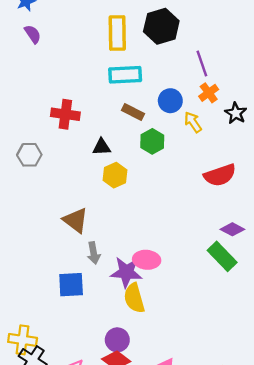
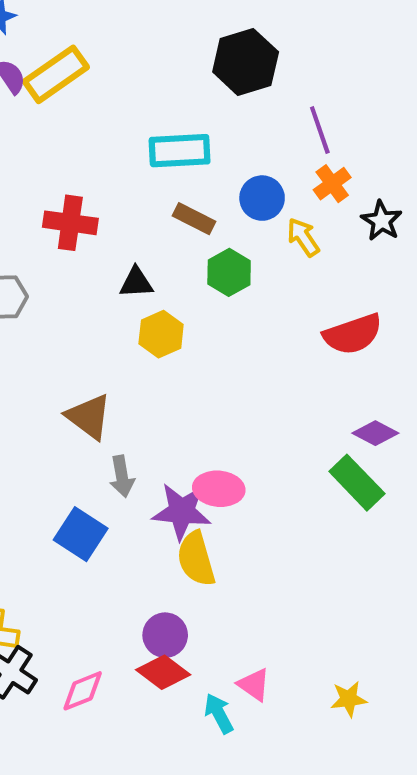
yellow rectangle: (117, 33) -> (56, 74), moved, turned 56
blue square: (71, 285) -> (81, 534), turned 36

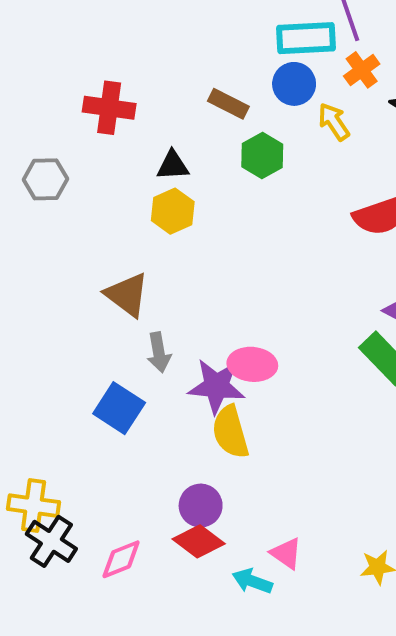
cyan rectangle: (180, 151) -> (306, 38), moved
yellow hexagon: (161, 334) -> (173, 211), moved
cyan arrow: (219, 713) -> (252, 581), turned -42

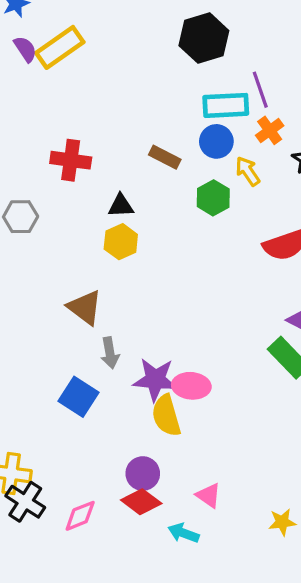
green hexagon: (262, 155) -> (213, 198), moved
pink ellipse: (252, 364) -> (191, 386), moved
pink triangle: (286, 553) -> (209, 495), moved

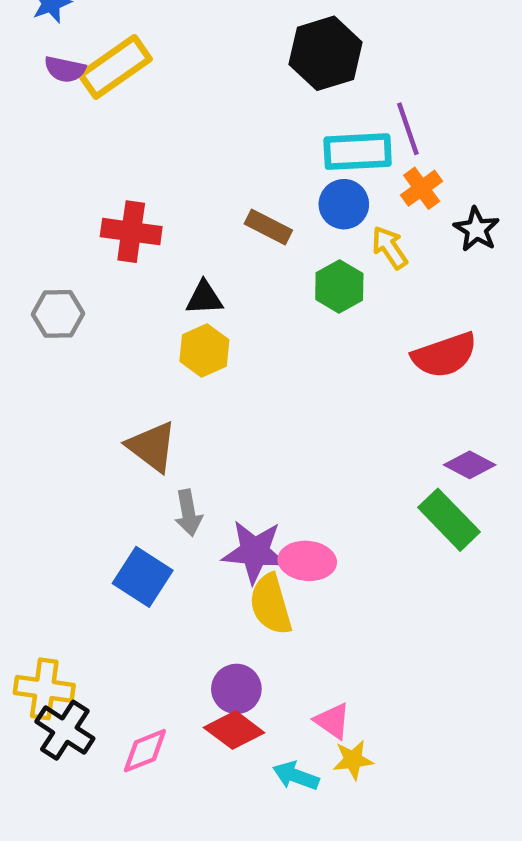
purple semicircle: (25, 49) -> (65, 69), turned 136
yellow star: (282, 522) -> (353, 760), moved

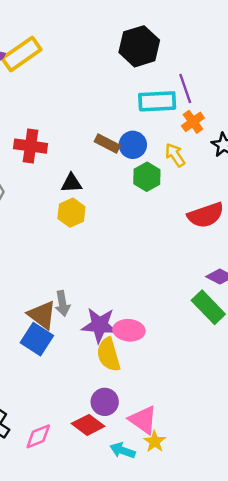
blue circle: (344, 204) -> (133, 145), moved
brown triangle: (152, 447) -> (42, 315), moved
purple circle: (236, 689) -> (105, 402), moved
pink triangle: (332, 721) -> (143, 420), size x1.4
yellow star: (353, 760) -> (155, 442), turned -30

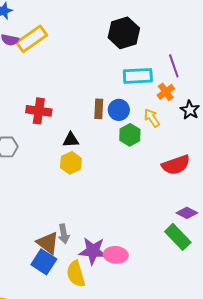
purple line: (185, 89) -> (174, 66), moved
brown rectangle: (107, 144) -> (99, 109), turned 66
yellow semicircle: (109, 355) -> (76, 274), moved

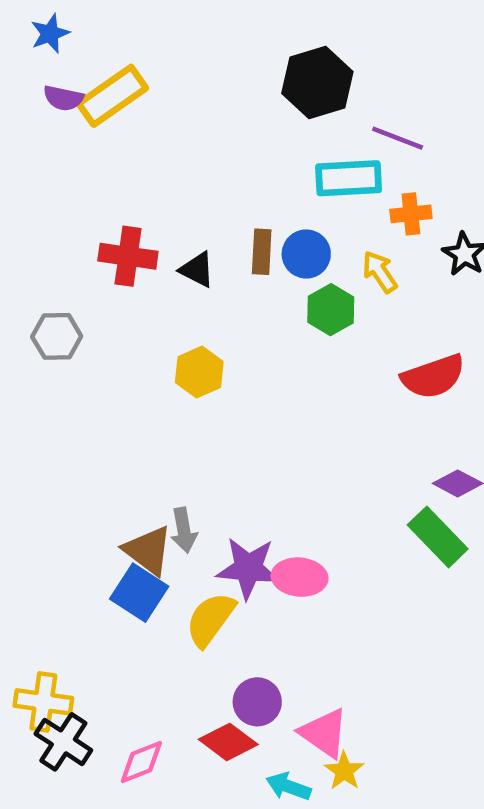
purple line: (174, 66) -> (398, 138), moved, turned -50
orange cross: (166, 92) -> (411, 214), turned 30
black triangle: (71, 140) -> (197, 270), moved, turned 30
yellow semicircle: (76, 274) -> (210, 619), turned 52

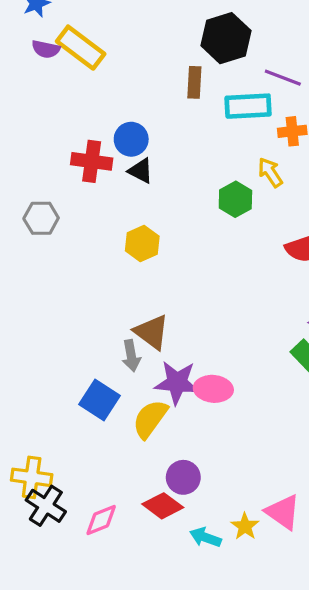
yellow rectangle: (112, 96) -> (81, 48), turned 72
brown rectangle: (262, 252) -> (194, 82), moved
blue circle: (306, 254) -> (131, 139), moved
brown triangle: (148, 550) -> (152, 332), moved
pink triangle: (324, 733) -> (283, 512), moved

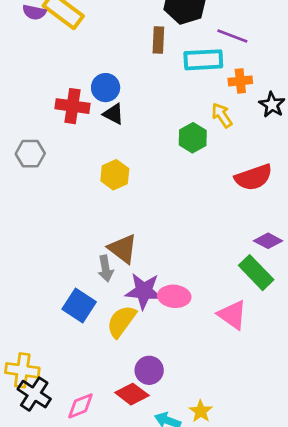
pink triangle: (283, 512) -> (232, 315), moved

